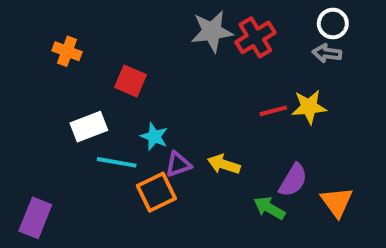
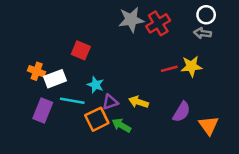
orange cross: (67, 51) -> (37, 71), moved
green arrow: (269, 208) -> (121, 125), moved
purple rectangle: (35, 218) -> (43, 111), moved

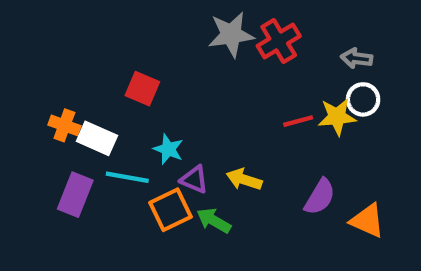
white circle: (206, 15) -> (363, 99), moved
white rectangle: (55, 79) -> (97, 138), turned 45
purple triangle: (110, 102) -> (194, 179), turned 42
orange triangle: (209, 125) -> (367, 221), turned -30

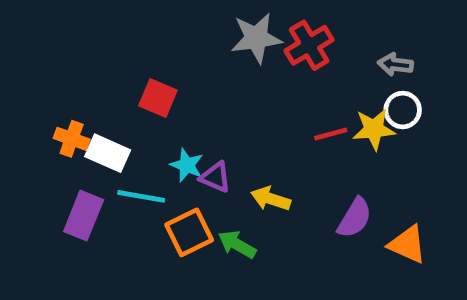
purple triangle: (194, 179) -> (216, 177), moved

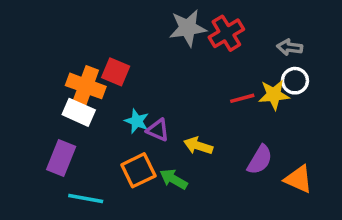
orange cross: (72, 139) -> (86, 86), moved, size x1.5
cyan line: (141, 196) -> (86, 198), moved

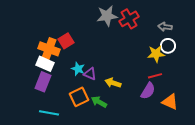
red square: (116, 72) -> (66, 41), turned 35
red line: (242, 98) -> (155, 76), moved
purple rectangle: (61, 158) -> (43, 82), moved

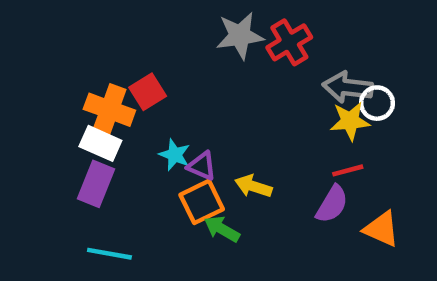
gray arrow: (165, 27) -> (348, 87), moved, size x1.5
orange square: (79, 97) -> (202, 202), moved

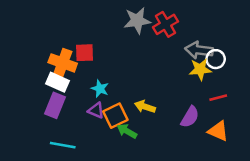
red square: (148, 92) -> (85, 53), turned 30
purple triangle: (202, 166) -> (96, 110), moved
red line: (348, 170) -> (218, 98), moved

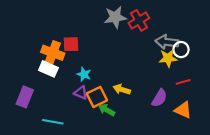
purple rectangle: (55, 105) -> (25, 97), moved

